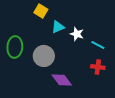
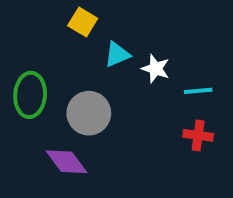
cyan line: (98, 45) -> (198, 91), turned -32
purple diamond: (62, 80) -> (67, 162), moved

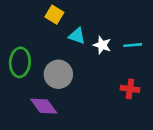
cyan triangle: (117, 54) -> (77, 36), turned 42
cyan line: (198, 91) -> (133, 45), moved

